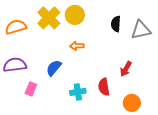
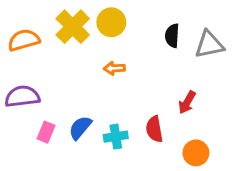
blue semicircle: (54, 68) -> (80, 128), moved

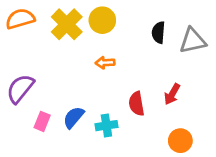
orange semicircle: (24, 40) -> (20, 19), moved
purple semicircle: (22, 96) -> (20, 89), turned -44
red semicircle: (154, 129) -> (137, 104), moved

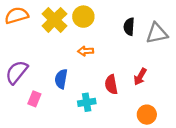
blue semicircle: (74, 117) -> (61, 79), moved, turned -30

